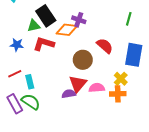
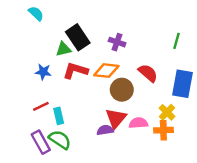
orange diamond: (67, 30) -> (106, 71), moved

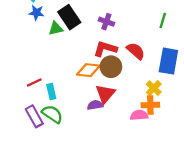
red L-shape: (75, 71) -> (105, 49), moved
orange diamond: (106, 71) -> (88, 70), moved
blue star: (43, 72) -> (37, 13), moved
pink semicircle: (138, 123) -> (139, 115), moved

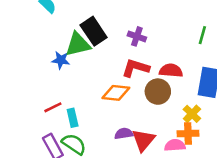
blue star: (37, 13) -> (61, 60), moved
green triangle: (56, 28) -> (78, 44), size x1.5
red semicircle: (136, 51) -> (171, 71), turned -36
brown circle: (111, 67) -> (158, 92), moved
red triangle: (105, 94) -> (143, 140), moved

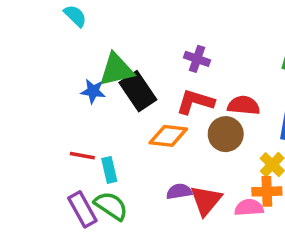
black rectangle: (94, 31) -> (138, 91), moved
red line: (53, 107) -> (82, 156), turned 36

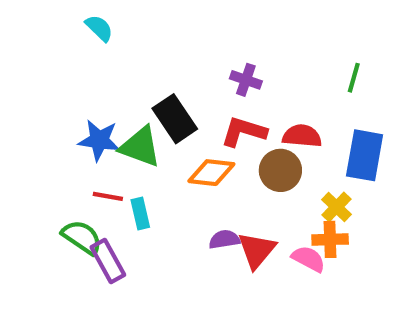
green triangle: (116, 70) -> (140, 147), moved, turned 33
blue star: (93, 91) -> (99, 140), moved, size x1.4
green semicircle: (111, 206) -> (82, 237), moved
pink semicircle: (249, 208) -> (308, 259), turned 32

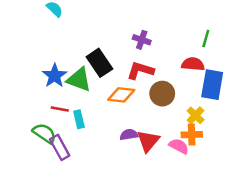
red semicircle: (302, 136) -> (193, 64), moved
blue star: (99, 140) -> (55, 76), turned 30

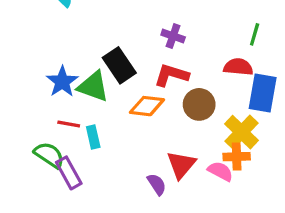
yellow cross: (196, 115) -> (242, 132), size x1.5
purple semicircle: (129, 135) -> (157, 184), moved, turned 66

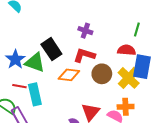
yellow cross: (242, 132) -> (129, 78), moved
cyan rectangle: (93, 137) -> (35, 94), size x1.5

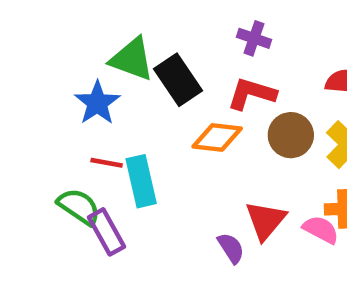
green triangle: (35, 62) -> (132, 59), moved

